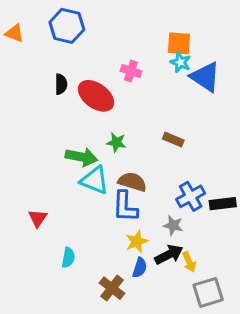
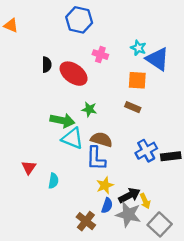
blue hexagon: (67, 26) -> (79, 20), moved
orange square: (179, 43) -> (137, 80), moved
gray star: (173, 225) -> (128, 214), moved, size x1.6
cyan semicircle: (68, 257) -> (53, 181), moved
gray square: (208, 292) -> (160, 224), turned -30

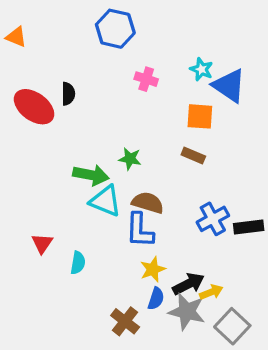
red ellipse: (74, 74) -> (34, 107), moved
yellow arrow: (145, 201) -> (211, 292), turned -88

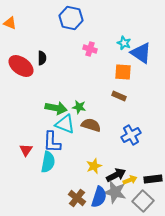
green star: (130, 159) -> (79, 107), moved
black rectangle: (249, 227) -> (153, 179), moved
blue L-shape: (140, 230) -> (52, 142), moved
cyan semicircle: (78, 263) -> (48, 162), size x1.5
blue semicircle: (156, 299) -> (99, 197), moved, size x1.5

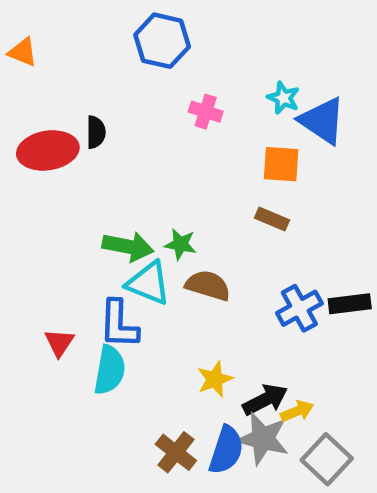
red ellipse: (21, 66) -> (48, 150), turned -45
black rectangle: (153, 179) -> (350, 304), moved

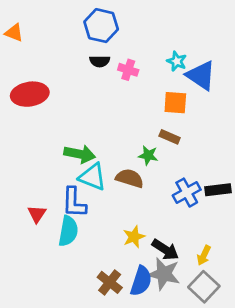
black semicircle: (96, 132) -> (100, 61), moved, turned 90
green star: (180, 244) -> (148, 155), moved
black arrow: (265, 400) -> (165, 250), turned 60
yellow arrow: (297, 411) -> (204, 255), moved, turned 138

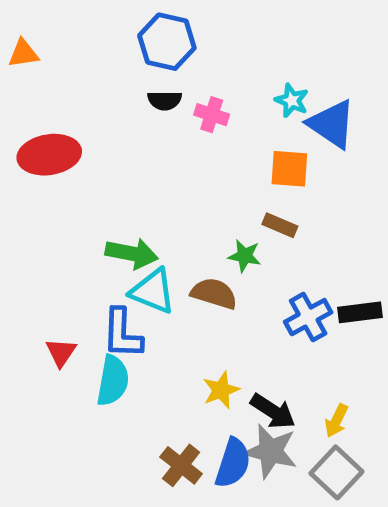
orange triangle: (14, 33) -> (23, 53), turned -30

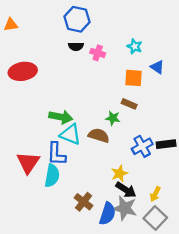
blue triangle: (332, 124) -> (157, 67), moved, size x0.6
red triangle: (61, 352) -> (28, 163), size x1.6
yellow star: (221, 390) -> (119, 173), moved
brown cross: (181, 465) -> (84, 202), moved

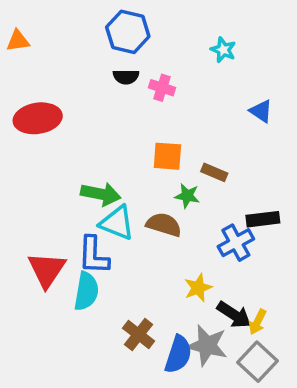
cyan star: (135, 46) -> (223, 50), moved
orange square: (133, 78) -> (167, 156), moved
black rectangle: (166, 144) -> (263, 219), moved
black arrow: (126, 190) -> (234, 315), moved

